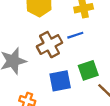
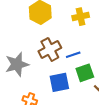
blue line: (75, 35) -> (73, 55), moved

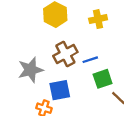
blue square: (59, 82) -> (60, 90), moved

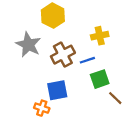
yellow cross: (98, 19) -> (100, 36), moved
gray star: (30, 70) -> (28, 45), moved, turned -30

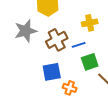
gray star: (28, 45) -> (26, 31), turned 30
orange cross: (42, 108) -> (70, 88), moved

